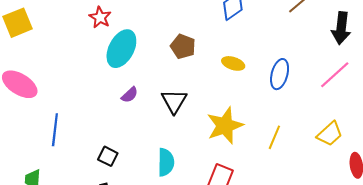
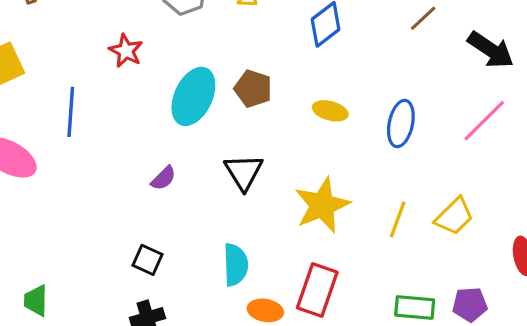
black arrow: (341, 28) -> (491, 50), turned -60
cyan ellipse: (121, 49) -> (193, 96), moved
purple semicircle: (130, 95) -> (163, 178), moved
blue line: (55, 130) -> (71, 112), moved
yellow trapezoid: (330, 134) -> (454, 216), moved

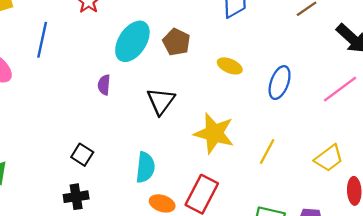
purple semicircle: (163, 178) -> (104, 85), moved, turned 132
yellow star: (322, 205) -> (214, 133), turned 30
yellow trapezoid: (454, 216) -> (329, 158), moved

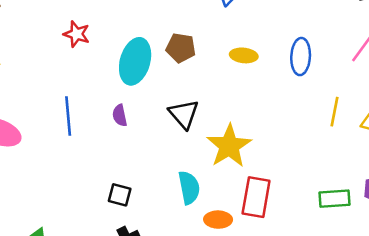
blue line: (42, 40) -> (68, 116), moved
yellow star: (214, 133) -> (229, 146), moved, turned -30
yellow line: (267, 151) -> (335, 112), moved

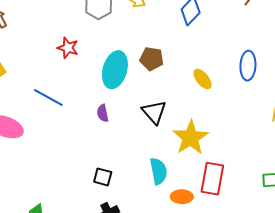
yellow ellipse: (244, 55) -> (202, 79), moved, turned 45
blue line: (68, 116) -> (48, 98), moved, turned -56

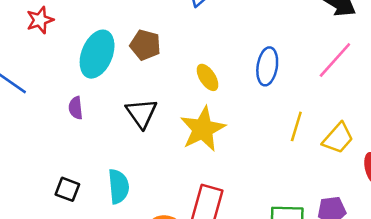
red star: (68, 48) -> (40, 20), turned 30
yellow star: (191, 138) -> (203, 129), moved
cyan semicircle: (158, 171) -> (119, 186), moved

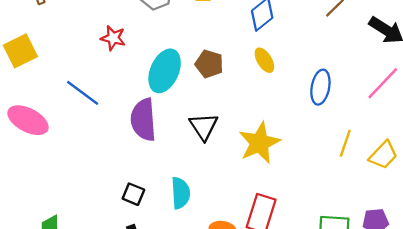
red star: (40, 20) -> (113, 38), turned 30
yellow ellipse: (208, 77) -> (264, 60), moved
purple semicircle: (76, 108) -> (143, 120), size x2.0

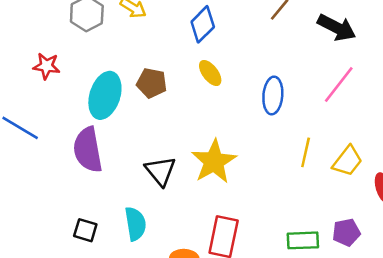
black triangle: (204, 126) -> (160, 171), moved

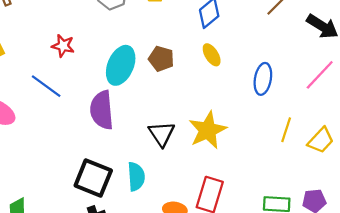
red star: (46, 66) -> (63, 46), moved
black square: (85, 230) -> (93, 178), size x1.8

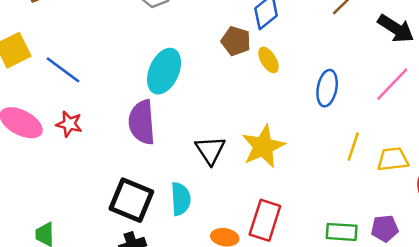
red star: (63, 46) -> (69, 124), moved
brown pentagon: (161, 59) -> (236, 41), moved
blue line: (46, 86) -> (63, 70), moved
yellow trapezoid: (321, 140) -> (393, 159), turned -140

